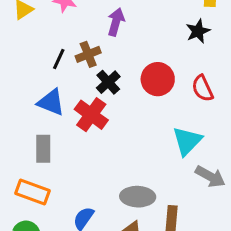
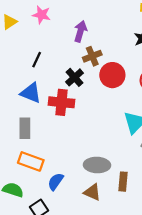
brown cross: (88, 54) -> (92, 56), moved
red cross: (91, 115) -> (62, 102), turned -30
orange rectangle: (32, 192) -> (31, 161), moved

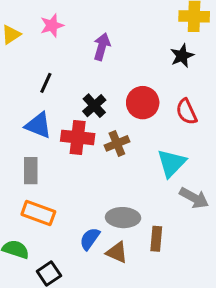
pink star: (41, 15) -> (52, 25), turned -30
brown cross: (92, 56) -> (117, 143), moved
blue semicircle: (56, 182) -> (90, 239), moved

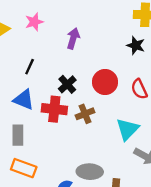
black star: (182, 56) -> (136, 45), turned -30

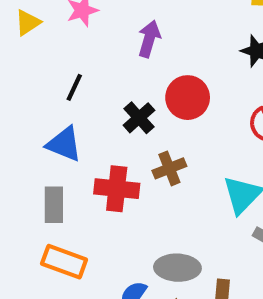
red circle: (105, 82) -> (188, 98), moved
red cross: (54, 109) -> (117, 189), moved

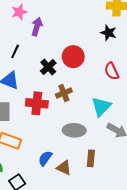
purple arrow: (149, 39) -> (37, 27), moved
gray ellipse: (177, 268) -> (74, 130), moved

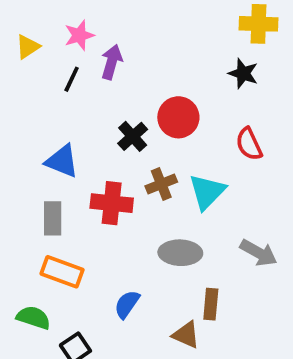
black line: (15, 51) -> (72, 79), moved
cyan triangle: (101, 106) -> (207, 192), moved
brown triangle: (64, 168) -> (186, 335), moved

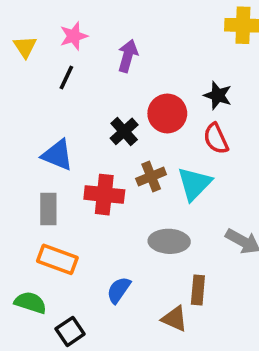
yellow triangle: (28, 47) -> (25, 47), turned -30
purple arrow: (112, 62) -> (128, 56), moved
black star: (243, 73) -> (218, 95), moved
red semicircle: (249, 144) -> (216, 139), moved

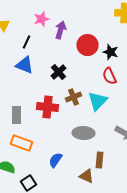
pink star: (74, 36) -> (42, 19), moved
red circle: (167, 113) -> (88, 45), moved
blue triangle: (57, 155) -> (24, 65), moved

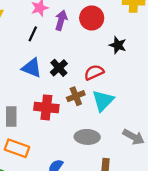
black line: (26, 42) -> (33, 34), moved
red circle: (88, 45) -> (92, 18), moved
blue triangle: (24, 65) -> (32, 68), moved
red semicircle: (110, 76) -> (94, 72), moved, turned 90

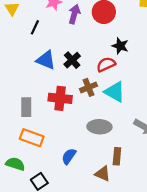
black line: (33, 34) -> (35, 27), moved
black star: (118, 45) -> (120, 46), moved
cyan triangle: (103, 101) -> (115, 92), turned -45

